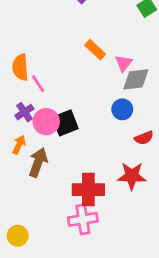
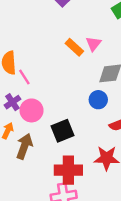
pink triangle: (124, 63) -> (93, 44), moved
black square: (65, 123) -> (62, 131), moved

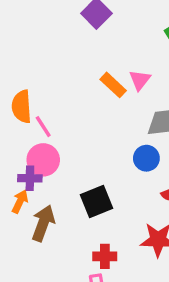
purple cross: (12, 102) -> (30, 178), moved, turned 35
pink circle: (31, 110) -> (43, 160), moved
red cross: (68, 170) -> (105, 256), size x0.6

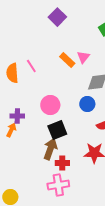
pink line: (43, 127) -> (31, 66), moved
pink circle: (43, 160) -> (50, 105), moved
brown arrow: (43, 223) -> (50, 149), moved

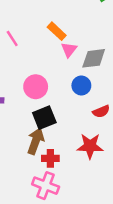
pink triangle: (83, 57) -> (69, 50), moved
pink cross: (58, 185) -> (46, 186), turned 30

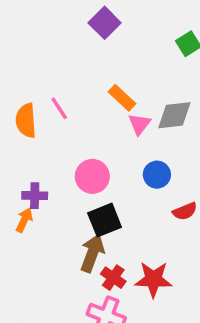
gray diamond: (94, 58) -> (174, 115), moved
red star: (90, 146) -> (153, 279), moved
red cross: (50, 158) -> (113, 278), turned 35

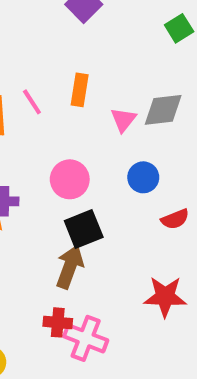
orange rectangle: (122, 98) -> (80, 90), moved, turned 56
red cross: (113, 278) -> (58, 322), moved, turned -30
red star: (153, 279) -> (165, 297), moved

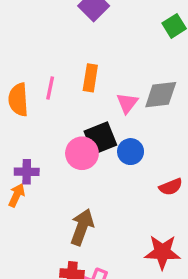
pink line: (32, 102) -> (50, 88), turned 45
blue circle: (143, 177) -> (131, 152), moved
black square: (84, 229) -> (100, 138), moved

